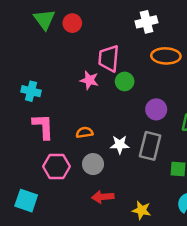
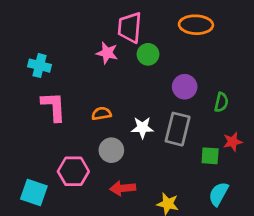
pink hexagon: (57, 166) -> (73, 171), moved

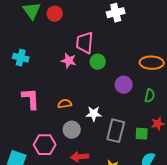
orange ellipse: (196, 25) -> (152, 63), moved
cyan cross: (39, 66) -> (21, 58), moved
gray rectangle: (178, 129) -> (116, 131), moved

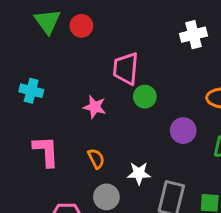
white cross: (116, 13) -> (193, 35), moved
pink star: (69, 61) -> (95, 107), moved
orange semicircle: (65, 104) -> (96, 159), turned 72

